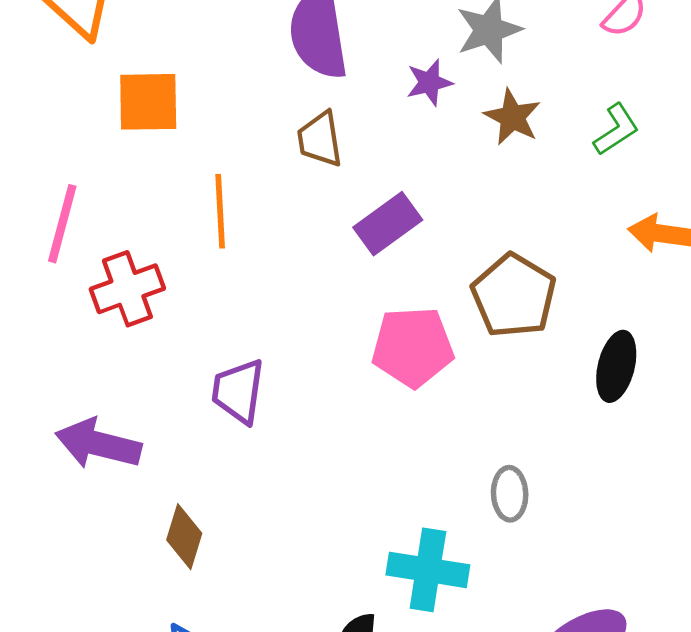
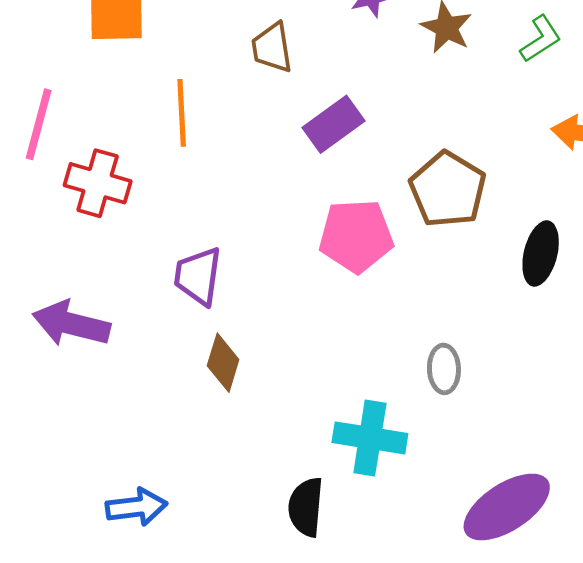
red cross: (127, 289) -> (98, 183), turned 36
brown diamond: (184, 537) -> (223, 363), moved

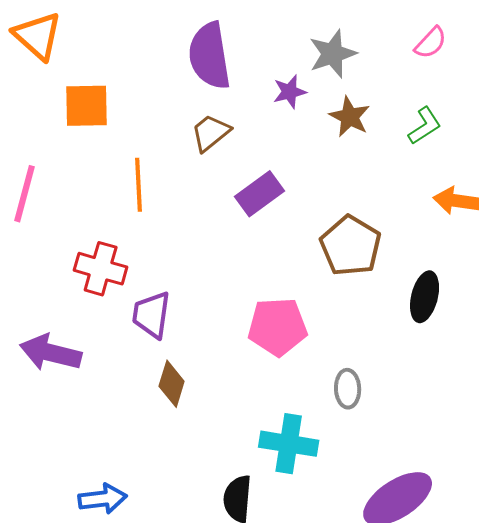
brown trapezoid: (272, 48) -> (211, 133), turned 60
red cross: (98, 183) -> (101, 269), moved
pink pentagon: (356, 236) -> (278, 327), moved

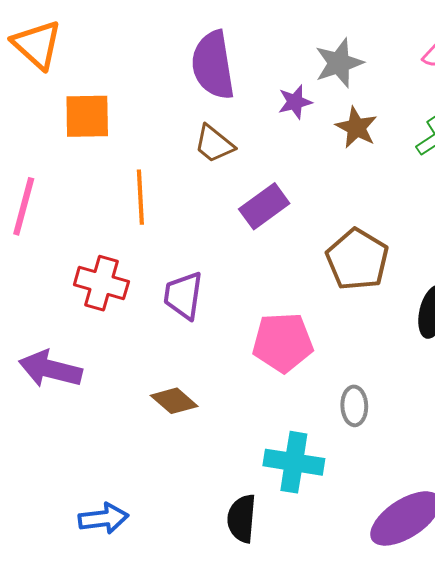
brown trapezoid: (211, 133) -> (214, 144), turned -102
purple trapezoid: (152, 315) -> (183, 295), moved
brown diamond: (172, 384) -> (174, 401), turned -66

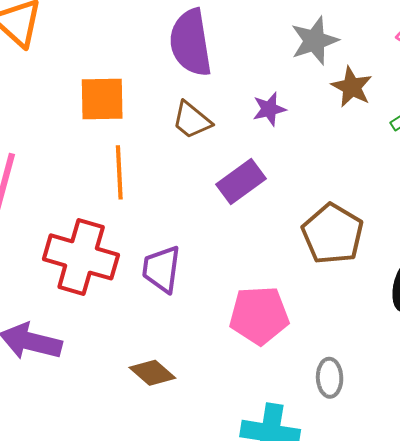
purple star: (295, 102) -> (269, 109), moved
orange square: (87, 116) -> (102, 99), moved
brown star: (356, 127) -> (352, 87), moved
red cross: (101, 283) -> (81, 257), size x1.4

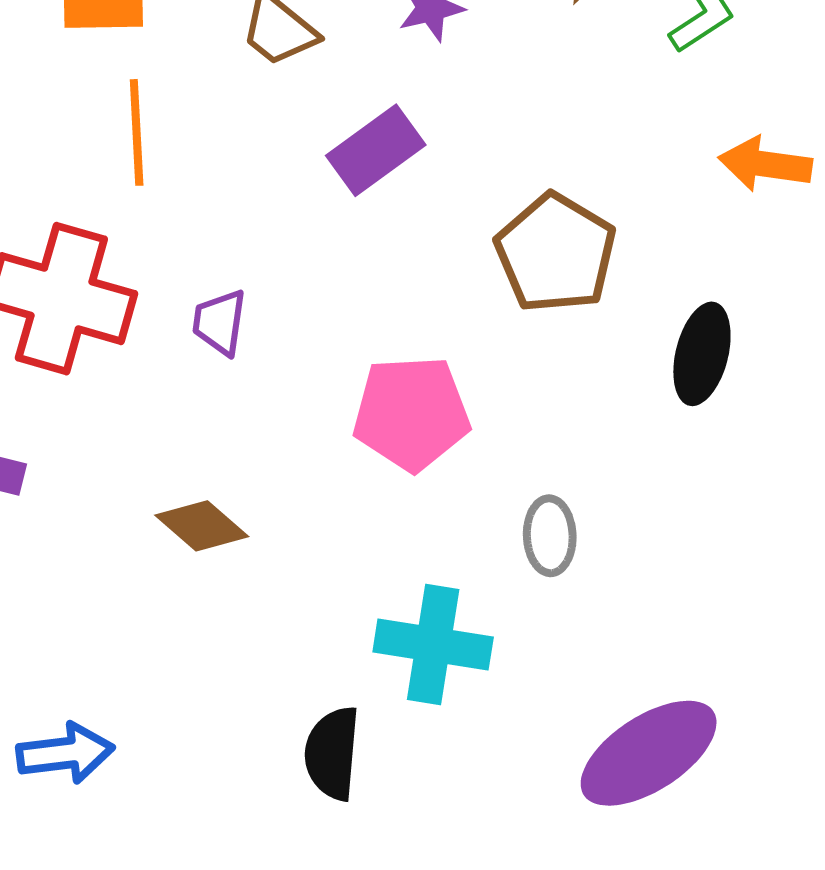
purple trapezoid: (162, 269) -> (220, 322), size x0.7

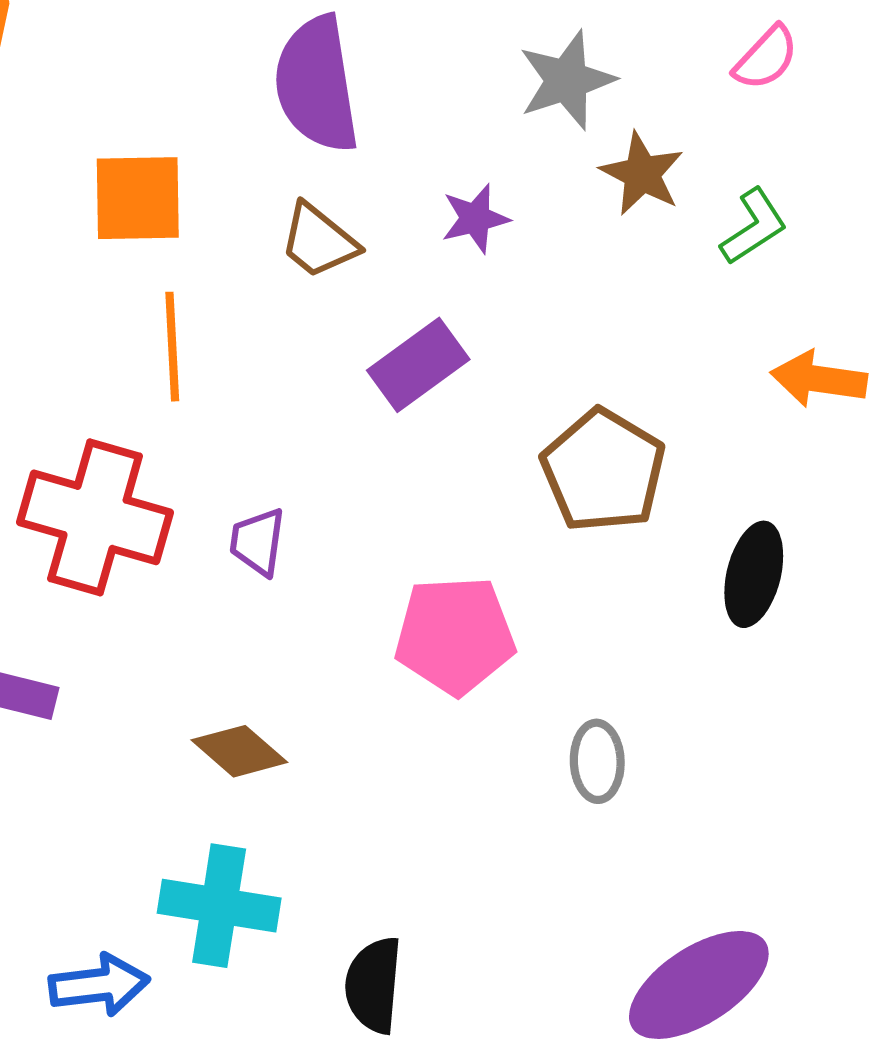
cyan cross: (433, 644) -> (219, 906), moved

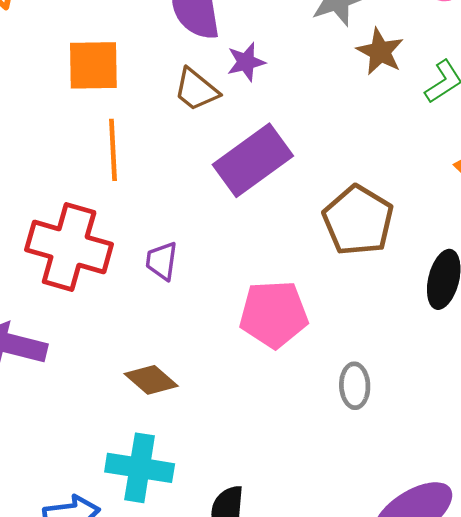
purple star: (475, 219) -> (246, 62), moved
purple rectangle: (418, 365) -> (253, 160), size x1.4

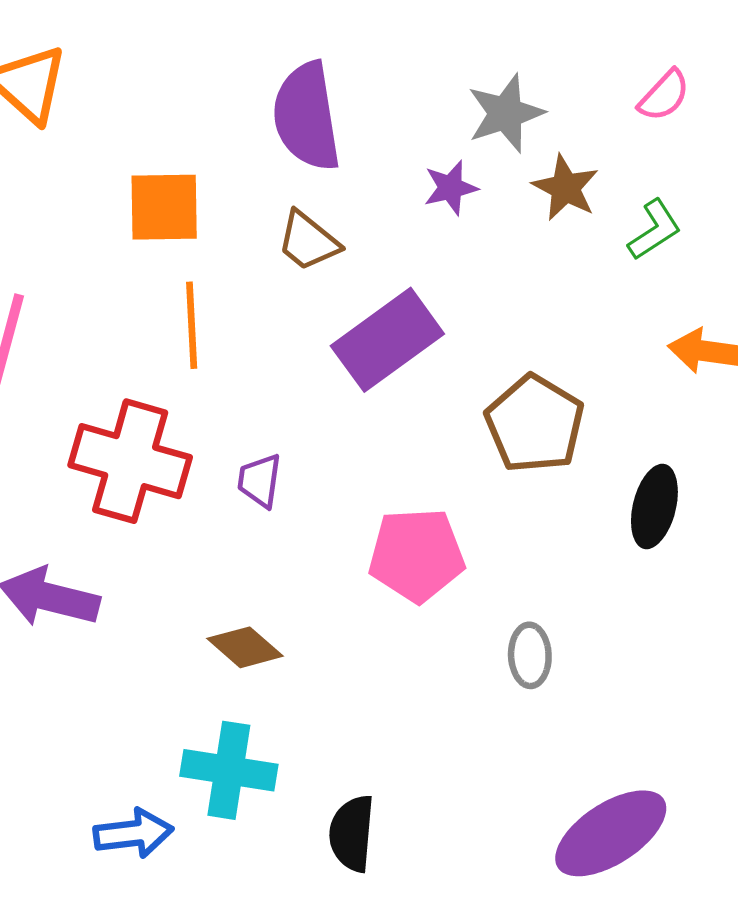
purple star: (246, 62) -> (451, 188), moved

